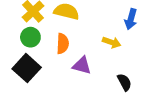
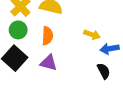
blue arrow: (131, 19) -> (110, 49), moved, turned 66
purple triangle: (82, 65) -> (49, 63), moved

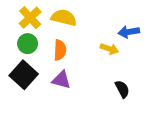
blue arrow: (110, 49) -> (129, 32), moved

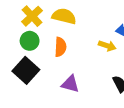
purple triangle: (61, 80) -> (70, 84), moved

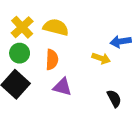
purple triangle: (70, 84) -> (62, 87), moved

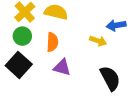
black semicircle: (114, 98) -> (110, 78), size x1.5

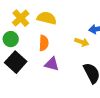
green circle: (22, 36) -> (11, 39), moved

